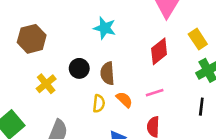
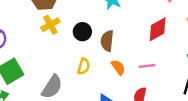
yellow cross: (46, 84) -> (50, 25), moved
yellow semicircle: (99, 103) -> (84, 66), moved

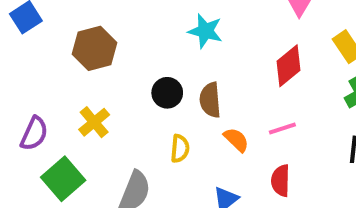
yellow cross: (50, 25) -> (94, 122), moved

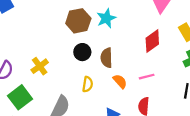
cyan star: (205, 31) -> (106, 18), turned 30
brown hexagon: (95, 48) -> (78, 21), moved

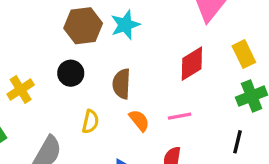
black circle: (82, 52) -> (71, 73), moved

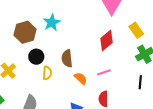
cyan star: (125, 25) -> (52, 23), moved
brown hexagon: (83, 26) -> (25, 32), moved
yellow semicircle: (90, 122) -> (47, 73), moved

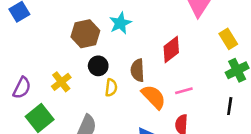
red diamond: (107, 40) -> (171, 50), moved
orange semicircle: (81, 78) -> (154, 97), size x1.5

